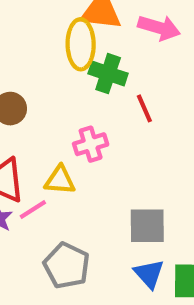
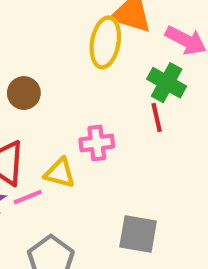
green cross: (108, 74) -> (167, 83), moved

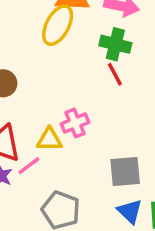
yellow ellipse: (105, 42) -> (58, 25), turned 33
pink cross: (97, 143) -> (75, 123), moved

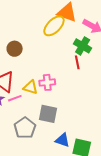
gray square: (125, 171) -> (48, 114), moved
blue triangle: (130, 211) -> (63, 140), turned -42

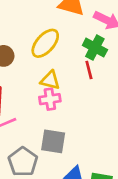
yellow ellipse: (54, 26) -> (45, 43), moved
yellow triangle: (30, 87) -> (50, 80), moved

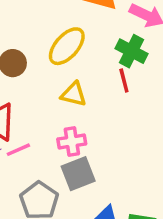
pink cross: (50, 99) -> (72, 141), moved
gray square: (53, 141) -> (78, 174), turned -30

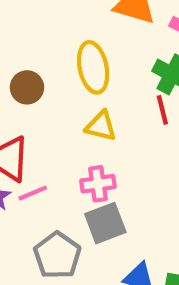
yellow ellipse: (67, 46) -> (93, 67), turned -54

